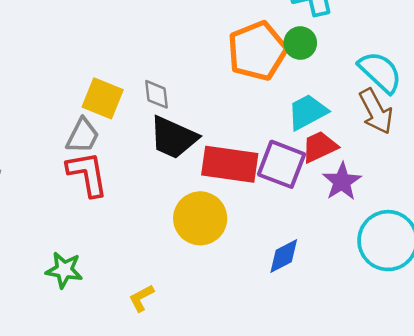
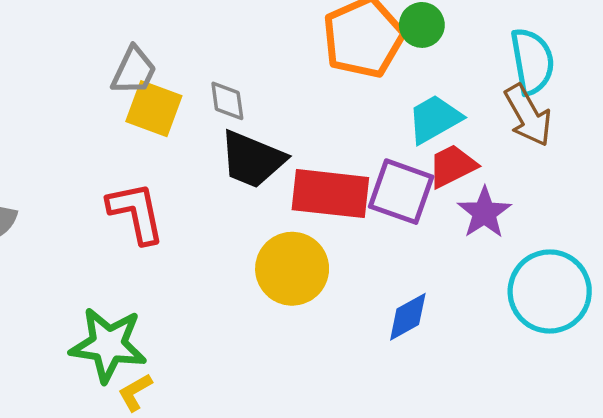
cyan semicircle: (380, 72) -> (532, 61), turned 39
gray trapezoid: (83, 136) -> (134, 71), moved
green star: (64, 270) -> (108, 345), size x1.5
yellow L-shape: (141, 298) -> (135, 392), moved

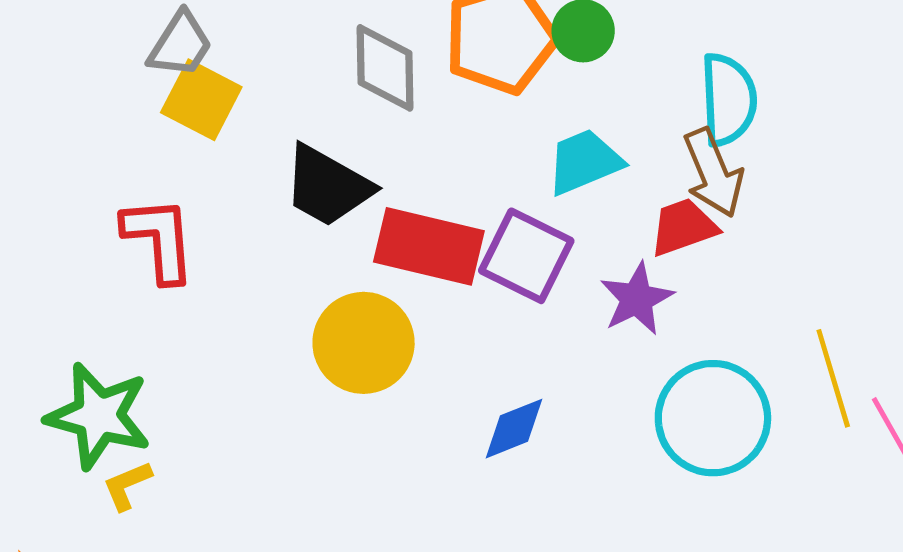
gray diamond: (227, 101) -> (385, 68), moved, size x1.5
red trapezoid: (452, 166) -> (683, 227), moved

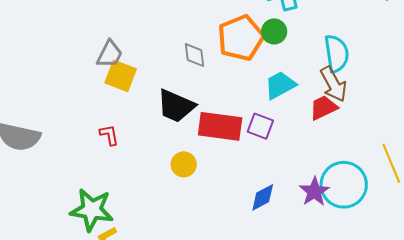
gray diamond: (385, 68) -> (195, 55), size x0.7
red L-shape: (159, 239) -> (109, 135), size x0.6
purple square: (526, 256) -> (260, 126), size x0.7
purple star: (637, 299) -> (314, 192), moved
yellow circle: (364, 343) -> (184, 164), moved, size x0.6

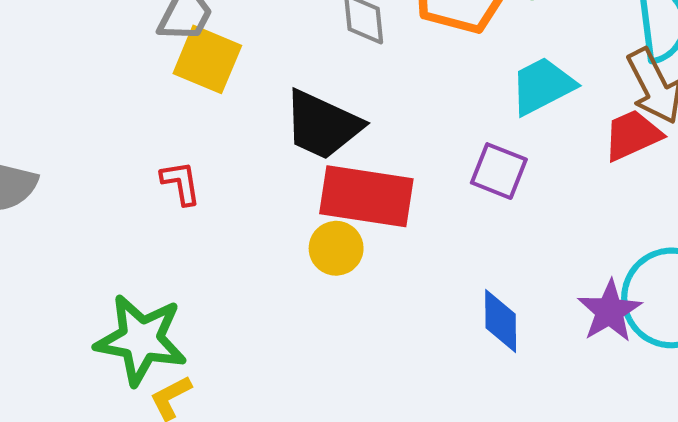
red rectangle: (220, 126) -> (366, 196), moved
blue diamond: (263, 197) -> (501, 321), turned -64

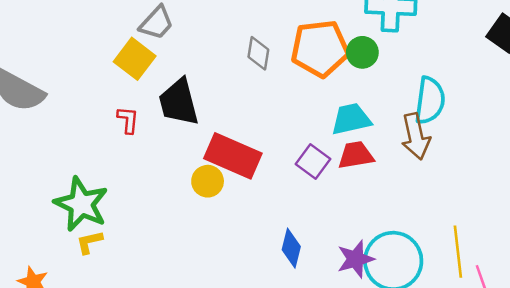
yellow square: (207, 59) -> (135, 59), moved
black trapezoid: (322, 125) -> (179, 102), moved, turned 36
red trapezoid: (632, 135) -> (356, 155), moved

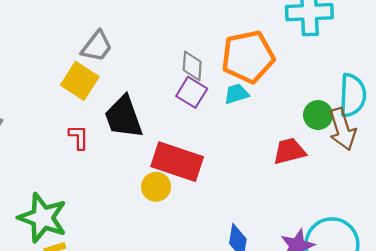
green circle: (362, 52) -> (318, 115), moved
cyan trapezoid: (351, 119) -> (236, 94), moved, size x0.7
purple square: (313, 162) -> (192, 92), moved

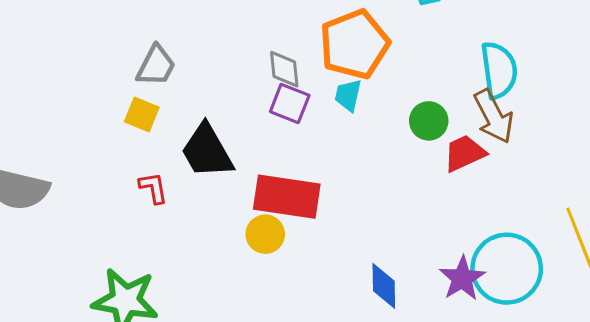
yellow square: (80, 81) -> (142, 115), size x0.7
cyan trapezoid: (236, 94) -> (348, 95), turned -50
green circle: (318, 115) -> (429, 121), moved
red trapezoid: (289, 151) -> (464, 153), moved

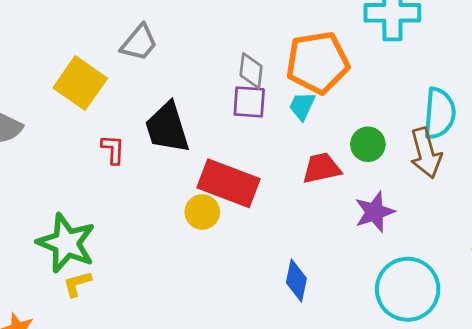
purple square: (290, 103) -> (249, 102), turned -30
yellow square: (142, 115) -> (80, 83), moved, size x1.6
red trapezoid: (464, 153) -> (322, 168), moved
purple star: (462, 278) -> (375, 212), moved

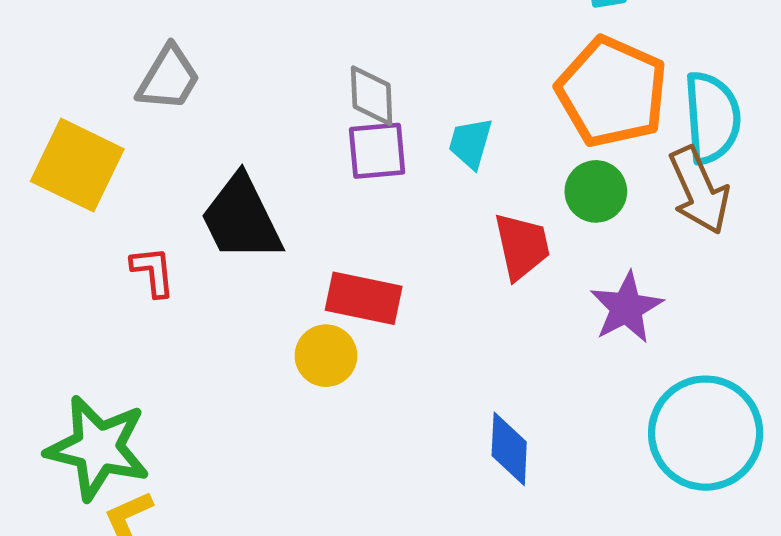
orange pentagon: (318, 62) -> (612, 92), moved, turned -30
red trapezoid: (322, 168) -> (522, 246), turned 99
red rectangle: (228, 183) -> (364, 298), size x0.7

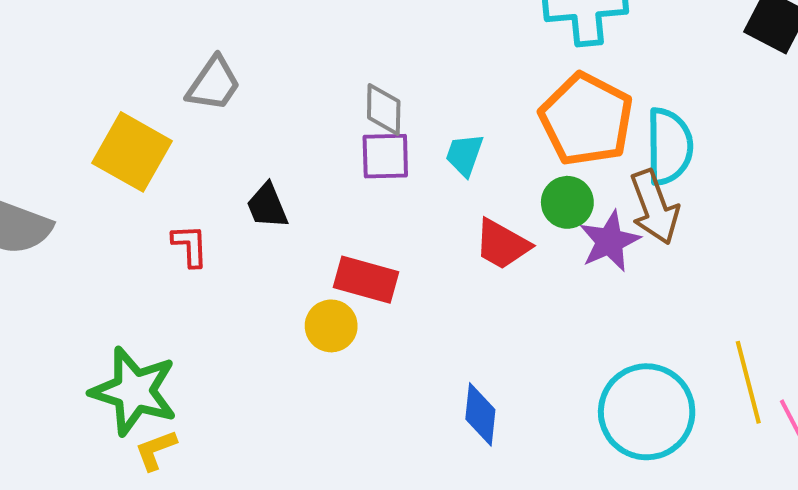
black trapezoid: (241, 218) -> (267, 206), size x0.6
red trapezoid: (522, 246) -> (502, 244), turned 128
purple star: (626, 308) -> (610, 241), moved

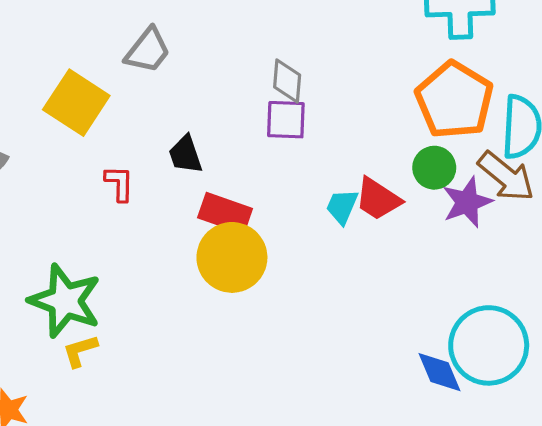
cyan trapezoid: (464, 155) -> (342, 206), moved
brown arrow: (654, 207) -> (506, 176), turned -34
red rectangle: (366, 280) -> (225, 213), moved
yellow circle: (331, 326) -> (232, 257), size x1.6
blue diamond: (480, 414) -> (439, 372), moved, turned -33

